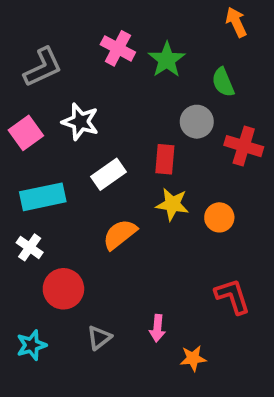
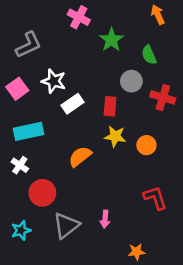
pink cross: (118, 48) -> (79, 17), moved
white rectangle: (109, 174) -> (72, 104), moved
gray triangle: (99, 338) -> (66, 225), size x1.6
orange star: (193, 358) -> (136, 252), moved

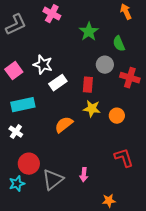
pink cross: (79, 17) -> (52, 14), moved
gray L-shape: (29, 45) -> (16, 25), moved
red circle: (42, 193) -> (29, 164), moved

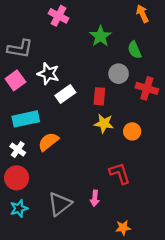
gray L-shape: (16, 25) -> (20, 49), moved, turned 35
orange semicircle: (64, 125) -> (48, 142), moved
red L-shape: (124, 158) -> (120, 173), moved
red circle: (29, 164) -> (17, 178), moved

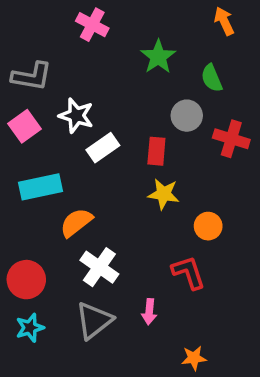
orange circle: (132, 131) -> (208, 226), moved
white cross: (18, 150) -> (99, 267), moved, size x1.5

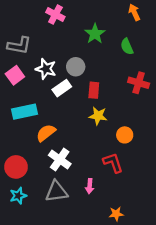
gray circle: (187, 116) -> (76, 67), moved
gray triangle: (94, 321) -> (56, 191), turned 30

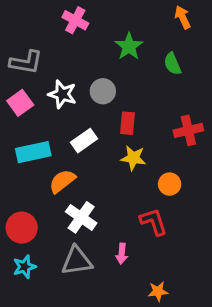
red cross: (139, 83) -> (188, 130), moved, turned -30
white rectangle: (62, 88) -> (84, 141), moved

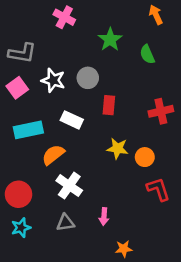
white rectangle: (84, 141) -> (72, 120), turned 60
yellow star: (133, 158) -> (118, 148), moved
red L-shape: (154, 222) -> (158, 189), moved
gray triangle: (77, 261) -> (66, 223), size x0.7
orange star: (158, 291) -> (124, 249), moved

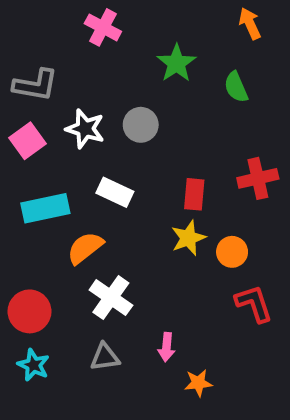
red rectangle: (109, 105) -> (194, 194), moved
yellow star: (118, 148) -> (188, 238), turned -30
cyan star: (21, 228) -> (33, 365), turned -30
orange star: (124, 249) -> (198, 383), moved

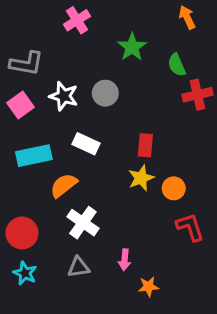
pink cross: (103, 27) -> (77, 20), turned 30
red cross: (258, 178) -> (197, 95), moved

